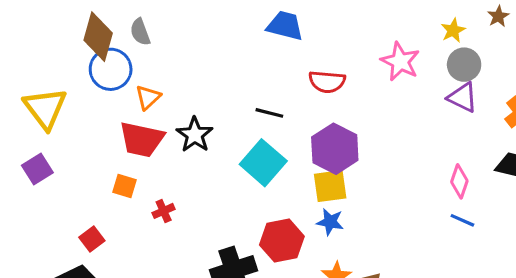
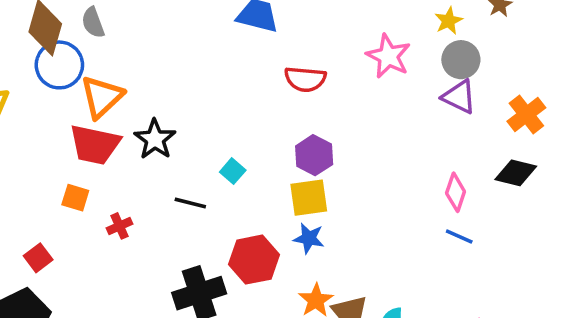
orange triangle: (148, 97) -> (102, 97), size x1.5
black line: (269, 113) -> (190, 203), moved
purple hexagon: (335, 149) -> (314, 155), size x0.7
cyan square: (263, 163) -> (233, 171), size x0.5

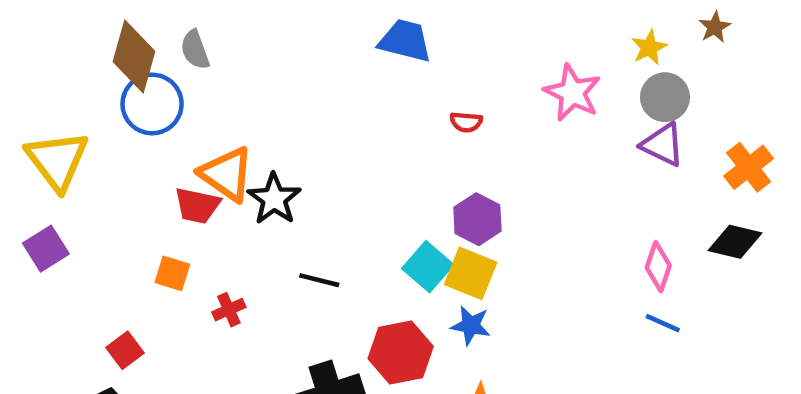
red semicircle: (305, 79) -> (466, 122), size x0.6
orange triangle: (102, 97) -> (227, 174), moved, turned -42
red trapezoid: (95, 145) -> (197, 206), size x0.7
cyan square: (233, 171) -> (428, 267), moved, size x1.5
yellow square: (309, 198) -> (471, 273), turned 30

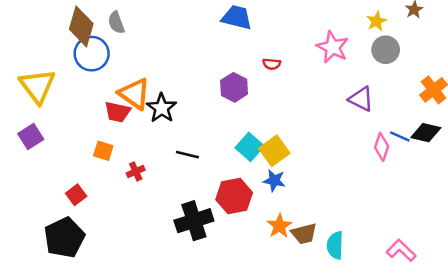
purple triangle: (663, 145) -> (361, 99), moved
purple hexagon: (477, 219) -> (234, 87), moved
yellow square: (471, 273) -> (274, 151), turned 32
blue line: (663, 323) -> (400, 137), moved

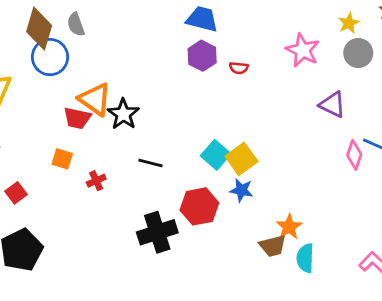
purple hexagon: (234, 87) -> (202, 56), moved
red square: (76, 195) -> (16, 193), moved
orange star: (279, 226) -> (289, 227), moved

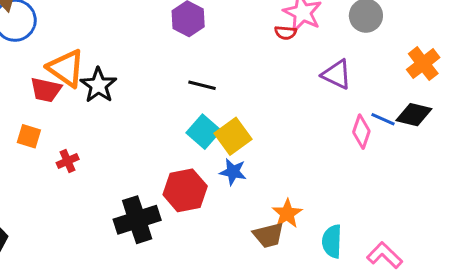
red semicircle: (239, 68) -> (286, 33), moved
black line: (150, 163) -> (202, 85), moved
cyan semicircle: (305, 258) -> (332, 241), moved

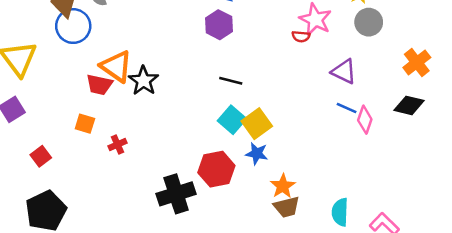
blue line: (383, 119) -> (347, 108), moved
orange star: (287, 214) -> (283, 186), moved

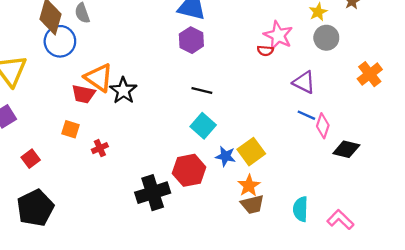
black diamond: (409, 105) -> (346, 149), moved
yellow square: (257, 124) -> (251, 152), moved

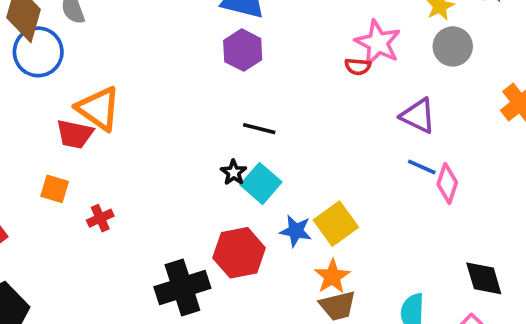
black star: (123, 91) -> (234, 172), moved, size x0.6
black diamond: (346, 149) -> (484, 278), moved, turned 60

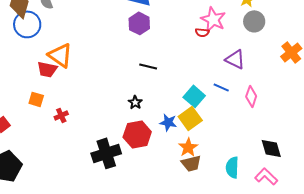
blue line: (422, 167) -> (221, 87), moved
black star: (234, 172) -> (135, 102), moved
cyan square: (261, 183) -> (194, 96), moved

